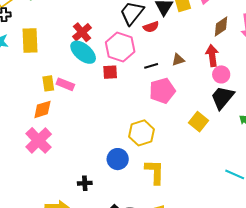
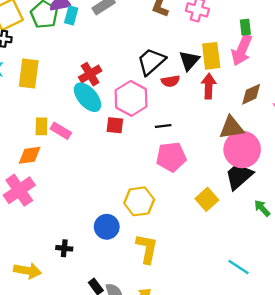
red arrow: (212, 56) -> (209, 86), moved
brown triangle: (178, 60) -> (231, 128), moved, size x1.6
pink circle: (221, 74) -> (242, 149), size x1.8

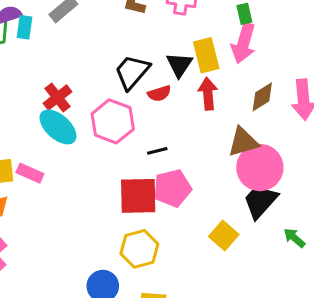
red square: (115, 125) -> (138, 196), moved, size x1.8

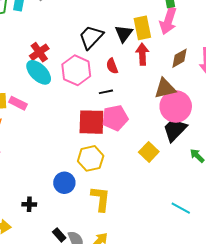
red semicircle: (159, 93) -> (112, 66), moved, turned 84

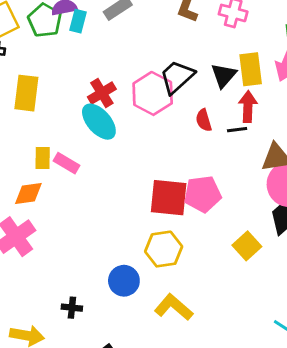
pink hexagon: (76, 70) -> (153, 93), moved
black line: (106, 92) -> (237, 130), moved
yellow L-shape: (101, 199) -> (174, 307), turned -60

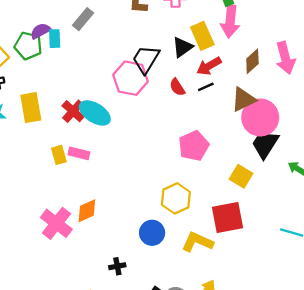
black triangle: (224, 75) -> (182, 47), turned 30
red cross: (102, 93) -> (73, 111), moved
red arrow: (248, 107) -> (209, 66), turned -105
orange diamond: (28, 194) -> (87, 211), moved
red square: (169, 198) -> (228, 218), moved

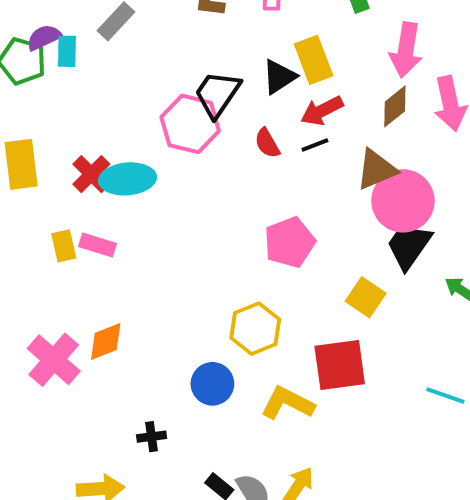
pink arrow: (230, 21) -> (406, 50), moved
cyan ellipse: (95, 113) -> (127, 179), turned -40

